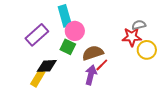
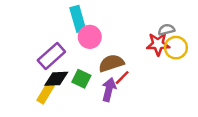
purple rectangle: (37, 35) -> (51, 56), moved
green square: (68, 47) -> (81, 79), moved
yellow circle: (147, 50) -> (176, 48), moved

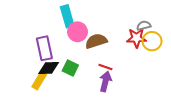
purple rectangle: (51, 56) -> (44, 48), turned -60
brown semicircle: (111, 63) -> (96, 41), moved
red line: (122, 78) -> (105, 67), turned 64
purple arrow: (109, 90) -> (105, 81), moved

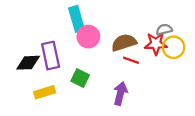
brown semicircle: (96, 41) -> (124, 43), moved
red line: (105, 67) -> (131, 60), moved
black diamond: (49, 68) -> (28, 63), moved
yellow rectangle: (39, 80) -> (45, 92), turned 42

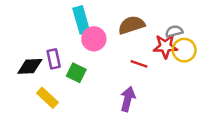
brown semicircle: (124, 43) -> (131, 25), moved
purple rectangle: (51, 56) -> (54, 59), size x0.7
green square: (80, 78) -> (76, 73), moved
yellow rectangle: (45, 92) -> (47, 98), turned 60

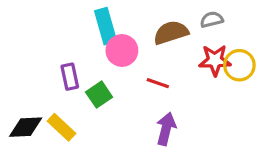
gray semicircle: (174, 31) -> (212, 20), moved
red line: (139, 64) -> (158, 83), moved
black diamond: (30, 66) -> (26, 127), moved
green square: (76, 73) -> (99, 95), turned 30

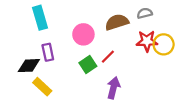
cyan rectangle: (106, 26) -> (40, 18), moved
red line: (158, 83) -> (108, 57), turned -64
green square: (99, 95) -> (88, 64), moved
black diamond: (26, 127) -> (29, 66), moved

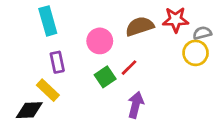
gray semicircle: (145, 13) -> (202, 33), moved
red star: (147, 41) -> (176, 20), moved
black diamond: (29, 66) -> (29, 110), moved
yellow rectangle: (42, 87) -> (48, 90), moved

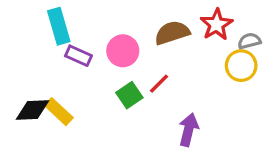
red star: (176, 20) -> (216, 25), turned -30
purple rectangle: (57, 62) -> (78, 56), moved, turned -54
purple arrow: (136, 105) -> (189, 130), moved
black diamond: (29, 110) -> (32, 110), moved

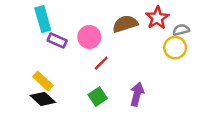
red line: (159, 84) -> (101, 63), moved
green square: (129, 95) -> (98, 97), moved
black diamond: (32, 110) -> (43, 99), moved, turned 45

